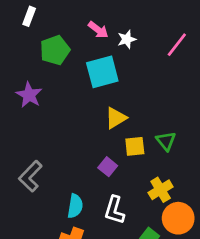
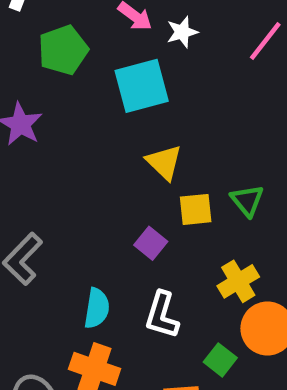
yellow triangle: (116, 118) -> (164, 162), turned -45

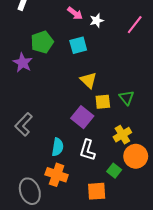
green pentagon: (63, 50) -> (42, 42), moved
cyan square: (142, 86) -> (78, 45), size x0.7
purple square: (151, 243) -> (82, 117), size x1.5

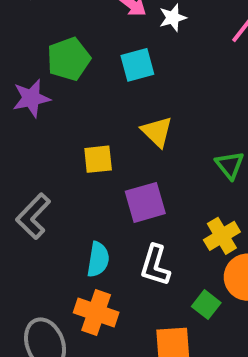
purple star: (23, 63) -> (31, 98), turned 30
yellow square: (103, 102) -> (98, 159), moved
purple square: (82, 117) -> (145, 202), turned 35

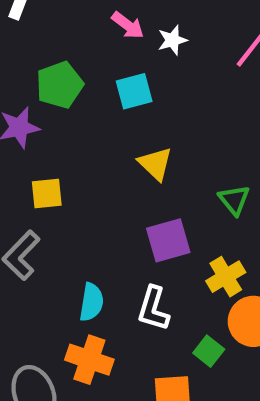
yellow square: (98, 159) -> (47, 194), moved
purple square: (145, 202) -> (168, 240), moved

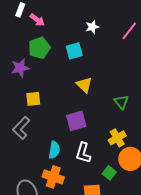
pink arrow: (128, 25) -> (37, 20), moved
purple square: (168, 240) -> (76, 121), moved

